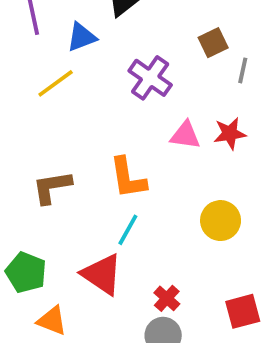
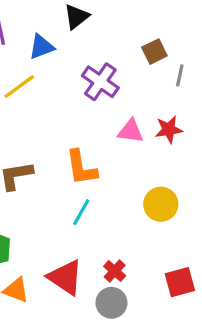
red triangle: (102, 274) -> (65, 277), moved

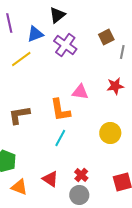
purple cross: (100, 82) -> (65, 45), moved
pink triangle: (131, 131) -> (80, 92), moved
red triangle: (65, 277) -> (50, 179), size x0.7

